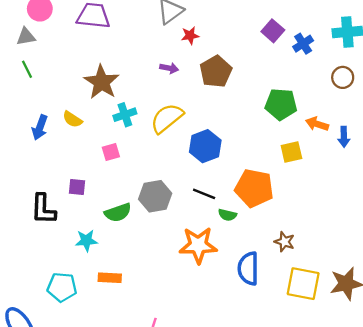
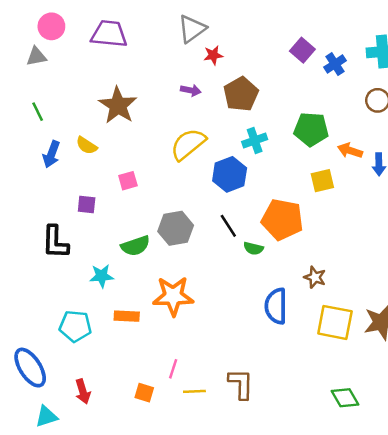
green line: (27, 69) -> (38, 112), moved
cyan cross: (125, 115) -> (255, 140), moved
purple square: (77, 187) -> (87, 204), moved
black line: (204, 194) -> (228, 226), turned 35
orange star: (198, 245) -> (173, 296), moved

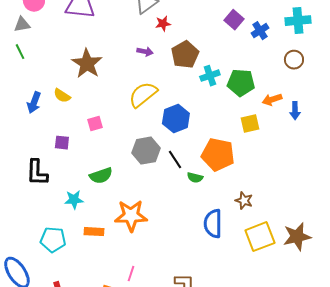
green line: (38, 112) -> (20, 52), moved
cyan cross: (255, 140) -> (210, 76), moved
orange arrow: (350, 151) -> (272, 100), turned -36
gray hexagon: (176, 228) -> (146, 151), moved
yellow square: (335, 322) -> (260, 237), turned -32

